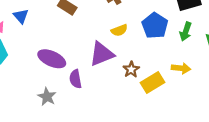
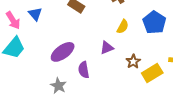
yellow semicircle: (119, 30) -> (123, 27), turned -40
purple triangle: (102, 54) -> (107, 48), size x0.6
purple ellipse: (52, 59) -> (63, 52), turned -60

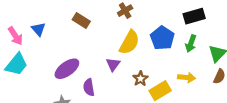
yellow semicircle: (123, 27) -> (129, 42), size x1.6
purple triangle: (107, 48) -> (113, 64), turned -32

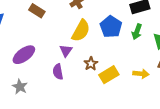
yellow arrow: (186, 78) -> (141, 74), moved
purple semicircle: (89, 87) -> (58, 72), moved

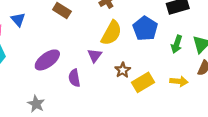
green arrow: (137, 32) -> (177, 44), moved
purple semicircle: (58, 72) -> (74, 78), moved
gray star: (20, 87) -> (36, 104), moved

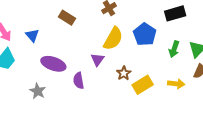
blue triangle: (18, 19) -> (32, 35), moved
purple ellipse: (47, 60) -> (53, 64), turned 55
gray star: (36, 104) -> (38, 91), moved

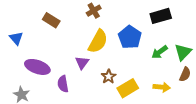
green arrow: (174, 49) -> (160, 52), turned 35

